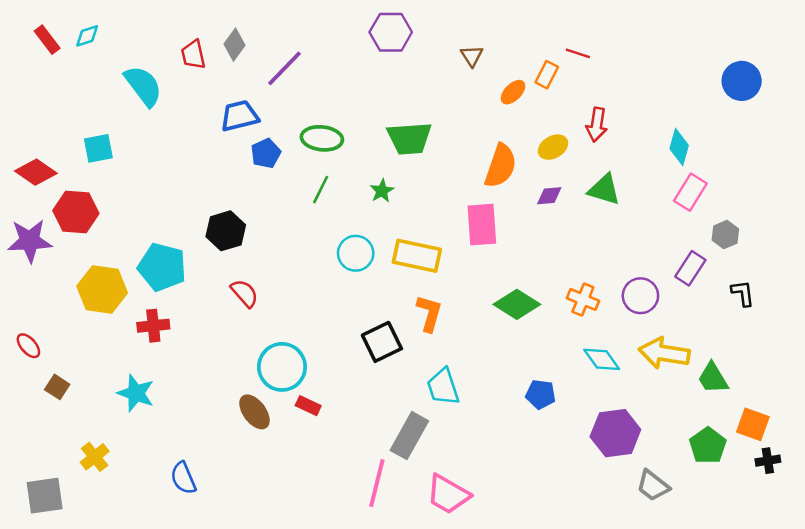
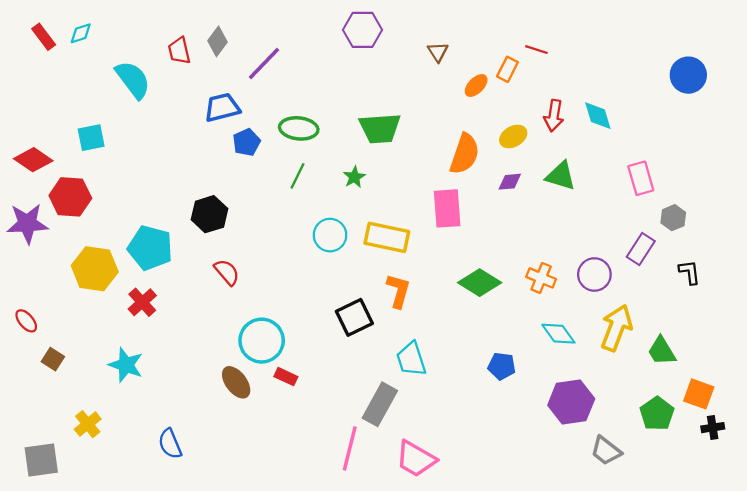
cyan diamond: (679, 147) -> (598, 116), moved, turned -32
pink rectangle: (690, 192) -> (641, 178), turned -48
red cross: (153, 326) -> (142, 302), turned -36
yellow arrow: (664, 353) -> (616, 328), turned 102

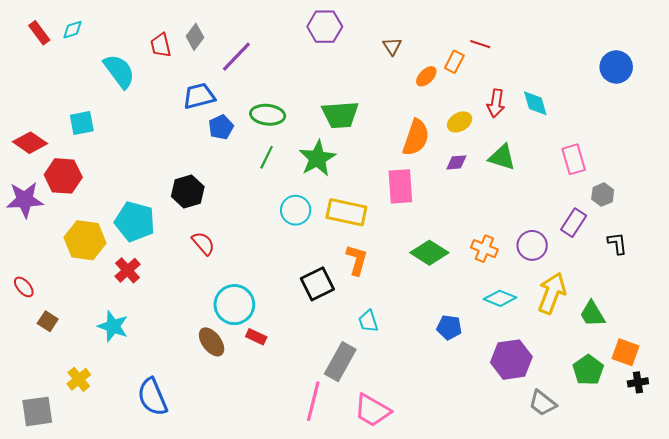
green star: (354, 177) -> (317, 158), size x1.8
cyan diamond: (558, 334) -> (500, 298), turned -32
cyan trapezoid: (411, 359) -> (368, 321), size x0.7
blue semicircle: (170, 444) -> (152, 397), size x1.4

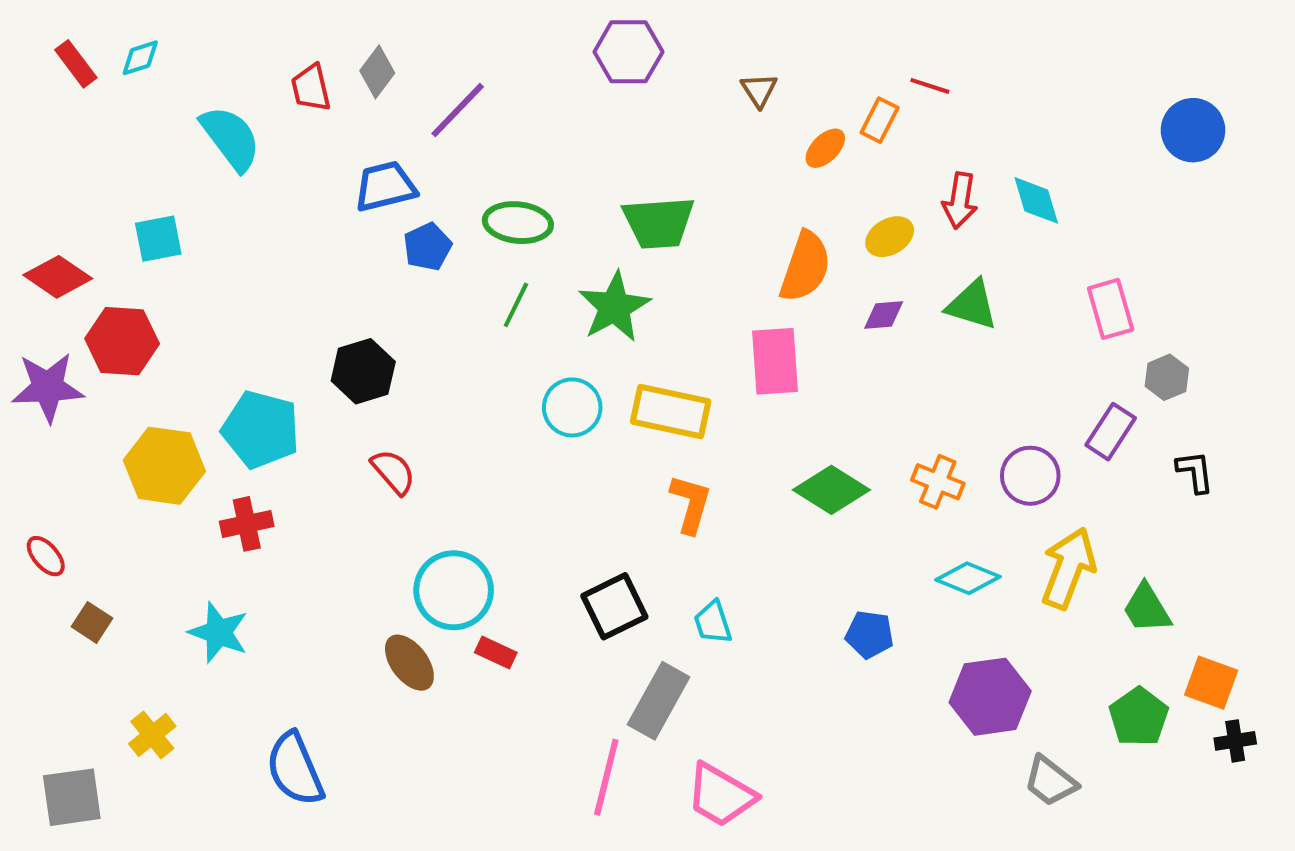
red cross: (128, 270) -> (247, 524), turned 30
black square: (317, 284) -> (614, 606), moved

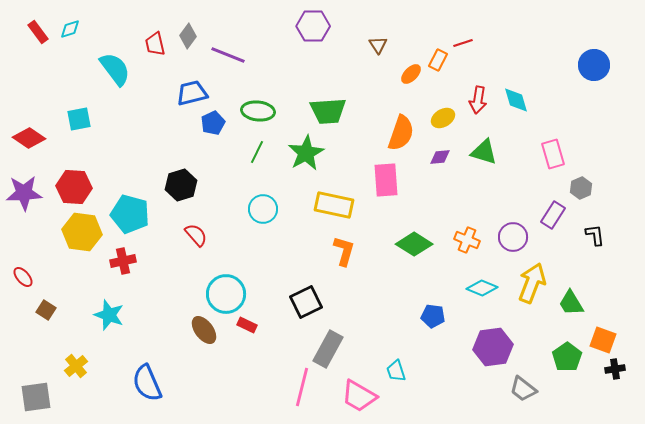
red line: (930, 86) -> (463, 43), turned -36
purple line: (458, 110) -> (228, 55), turned 68
red hexagon: (122, 341) -> (74, 187), moved
cyan circle: (572, 407) -> (263, 209), moved
cyan trapezoid: (713, 622) -> (396, 371), moved

